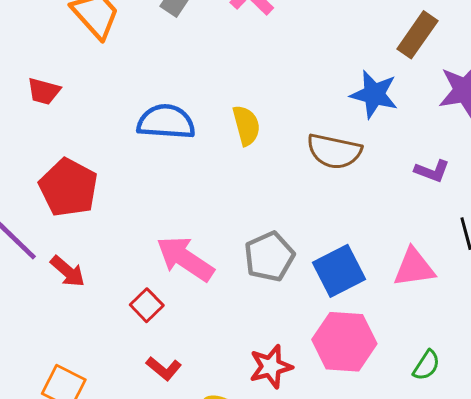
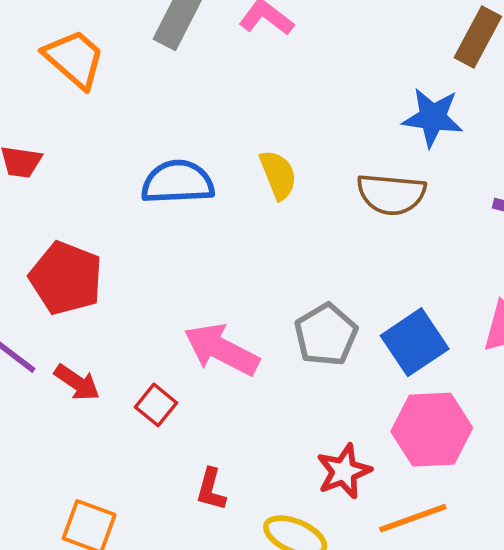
red square: (147, 305) -> (156, 405), moved
red L-shape: (164, 369) -> (211, 489), turned 72

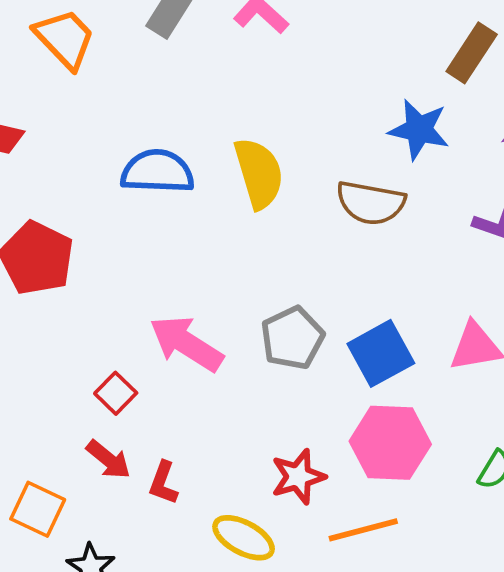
yellow semicircle: (278, 175) -> (259, 173), size x1.4
red arrow: (77, 382) -> (108, 460), moved

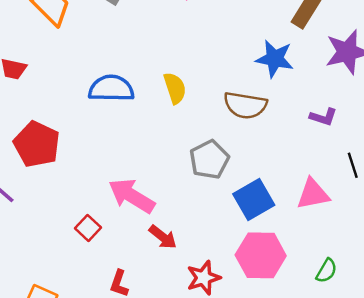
yellow semicircle: (259, 173) -> (175, 88), size x0.7
gray pentagon: (292, 338) -> (209, 160), moved
red arrow: (108, 460) -> (163, 237), moved

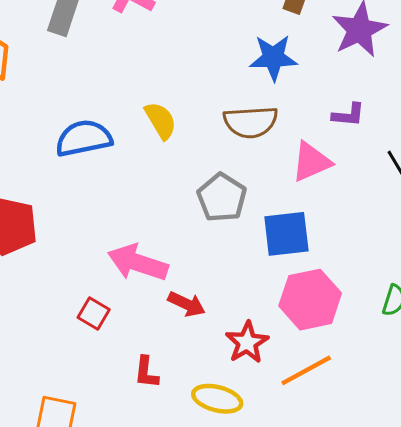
pink triangle: (313, 194) -> (311, 162), moved
blue square: (254, 200) -> (286, 234), turned 36

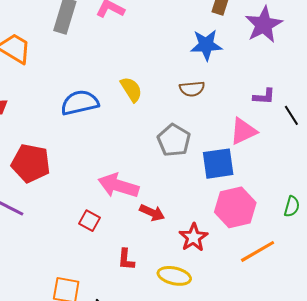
purple L-shape: (348, 115) -> (264, 96), moved
brown semicircle: (251, 122) -> (192, 89), size x0.7
pink triangle: (311, 162) -> (243, 131), moved
orange line: (306, 370) -> (258, 251), moved

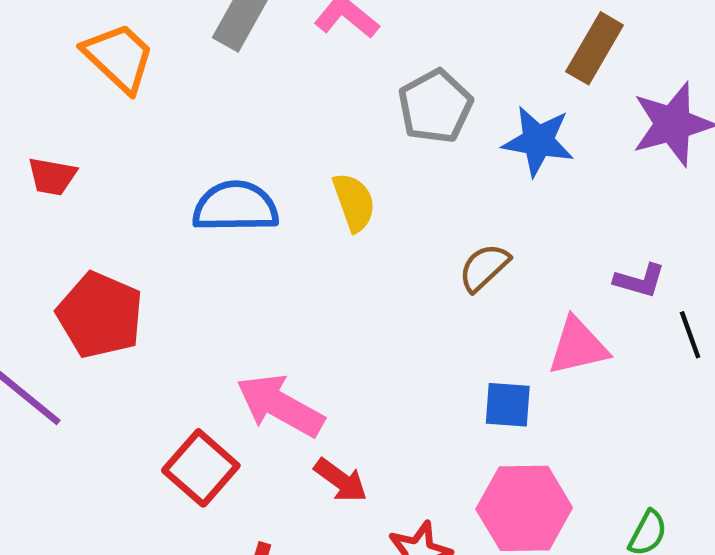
brown semicircle: (192, 89) -> (484, 267), moved, turned 130
gray pentagon: (174, 140) -> (435, 106), moved
blue square: (218, 164) -> (508, 405), size x0.7
red square: (90, 221) -> (201, 468), size x1.5

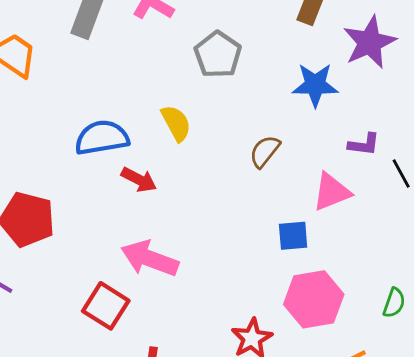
blue star: (538, 141) -> (315, 85), moved
red arrow: (341, 480) -> (139, 180), moved

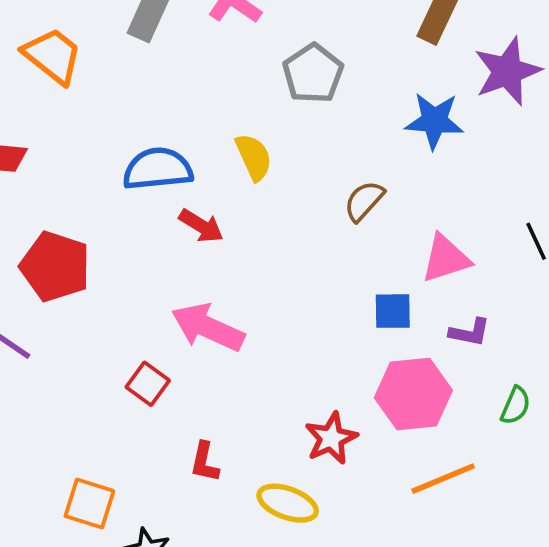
purple L-shape: (364, 144) -> (470, 332), moved
red square: (106, 306) -> (148, 384), size x0.7

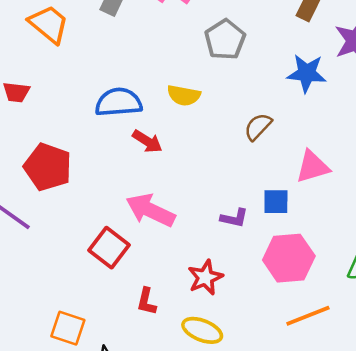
yellow semicircle: (254, 157) -> (184, 95), turned 124
purple L-shape: (470, 332) -> (234, 218), moved
red square: (148, 384) -> (109, 248), size x1.4
red star: (331, 438) -> (205, 277), moved

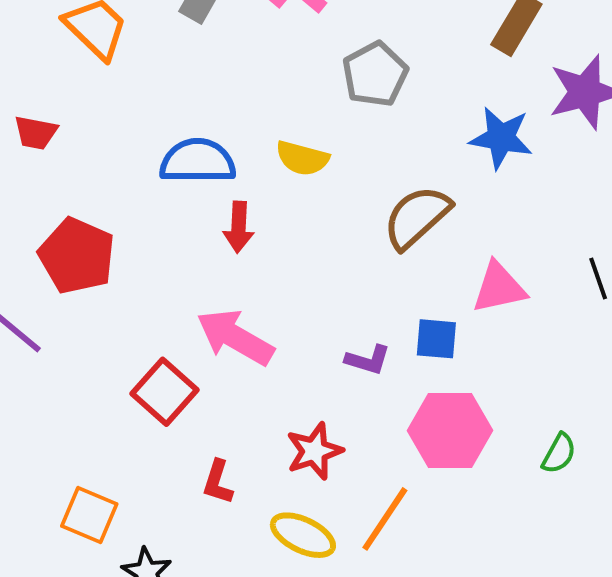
brown semicircle: (258, 127) -> (417, 217), size x1.5
red arrow: (147, 141) -> (239, 227), turned 56
orange line: (308, 316) -> (385, 519), moved, turned -39

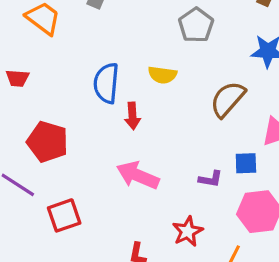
blue semicircle: (198, 161) -> (106, 83), turned -78
red square: (164, 392) -> (64, 215), moved, turned 36

